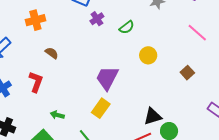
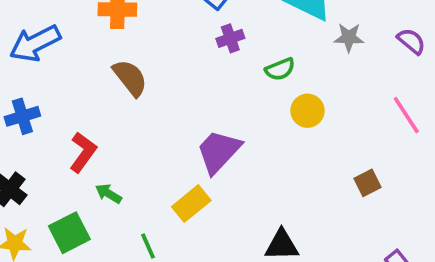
brown semicircle: (52, 53) -> (130, 78), size x1.5
yellow circle: (148, 55) -> (308, 111), moved
red L-shape: (36, 82) -> (83, 152), moved

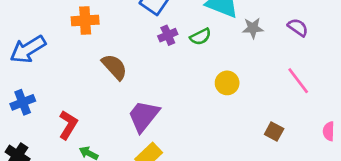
green semicircle: (280, 69) -> (200, 37), moved
brown semicircle: (130, 78) -> (114, 67), moved
purple trapezoid: (219, 151) -> (144, 116), moved
brown square: (367, 183) -> (274, 131), turned -30

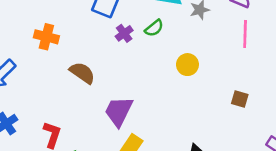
orange cross: (85, 20) -> (46, 37), turned 30
pink line: (298, 81) -> (245, 34), moved, turned 52

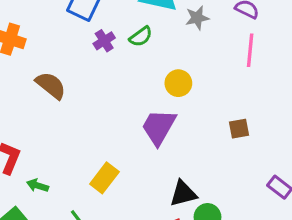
brown square: (240, 99) -> (239, 129), turned -30
purple trapezoid: (119, 111) -> (159, 127), moved

